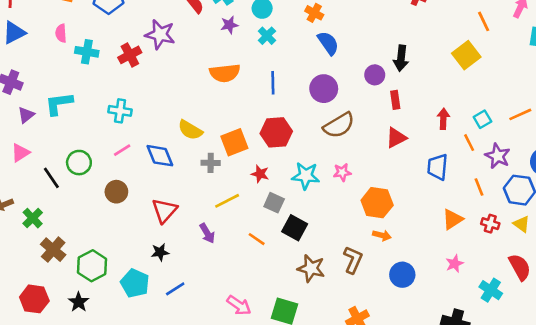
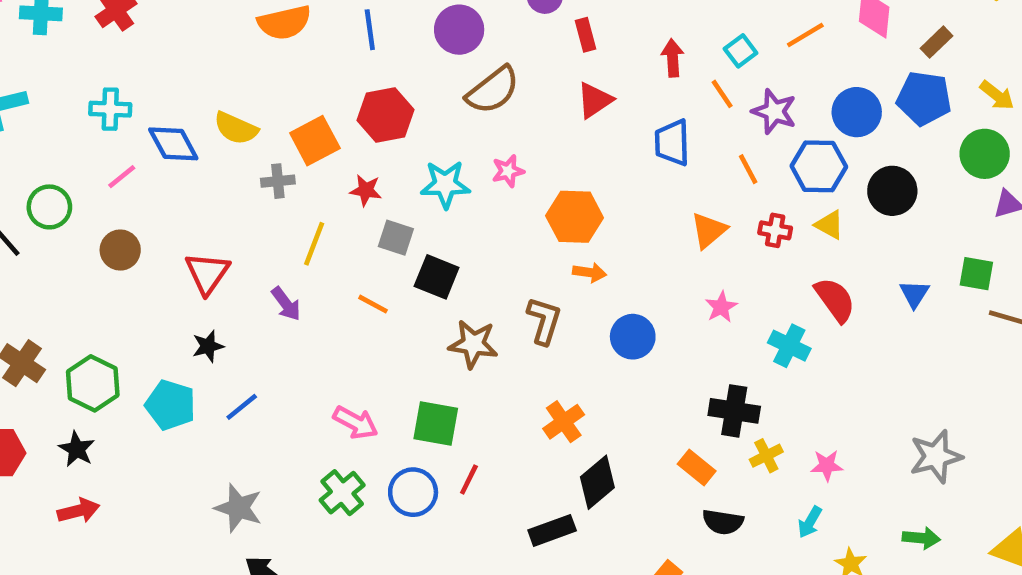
blue diamond: (160, 156) -> (173, 144), moved
yellow line: (227, 201) -> (314, 244), turned -35

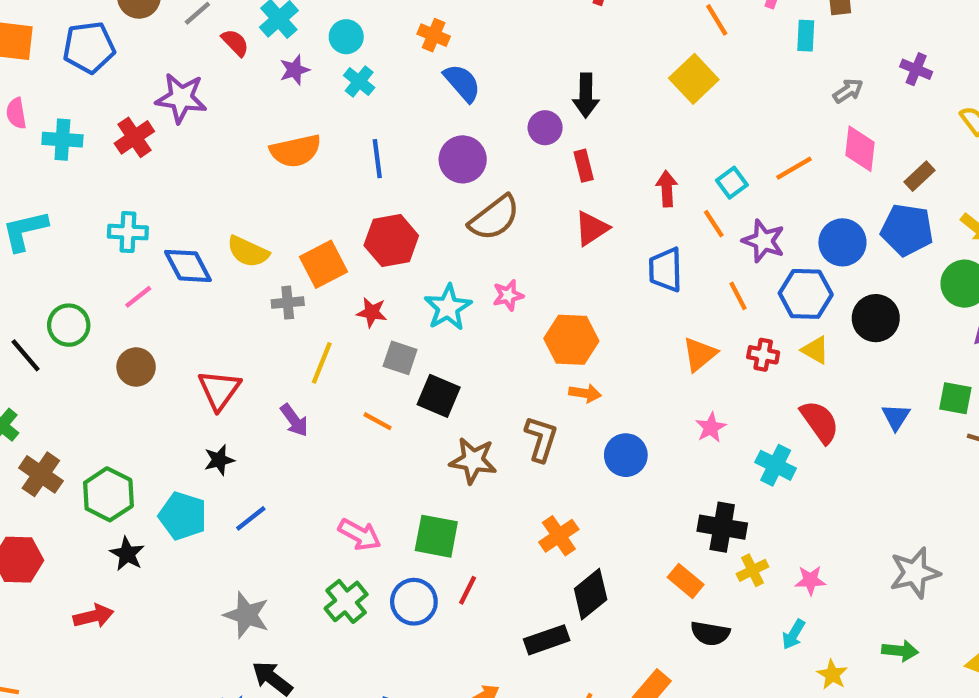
cyan star: (445, 184) -> (448, 307), turned -30
black star: (77, 449) -> (127, 554), moved

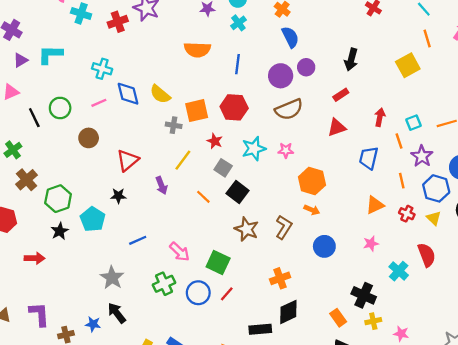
purple circle: (545, 128) -> (306, 67), moved
red rectangle: (584, 166) -> (341, 95), turned 56
blue line: (251, 518) -> (138, 240), moved

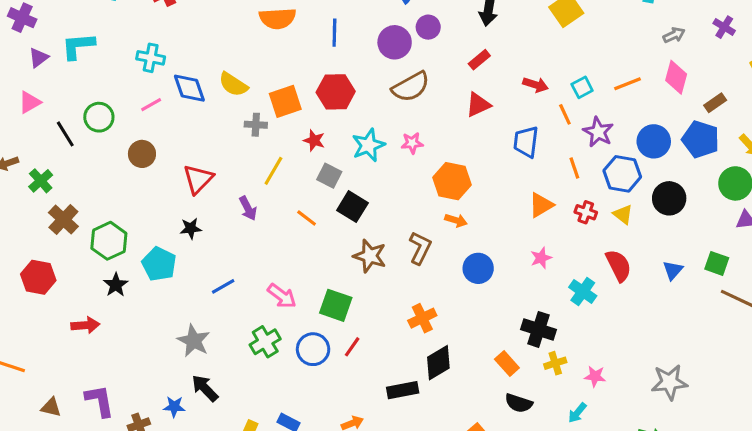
red arrow: (380, 117) -> (535, 85), turned 102

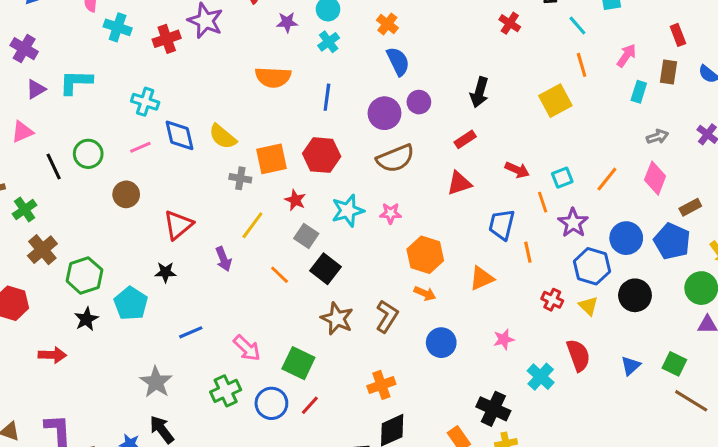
orange line: (627, 84) -> (607, 179), turned -36
orange line: (574, 168) -> (528, 252), moved
orange triangle: (541, 205) -> (482, 278), moved

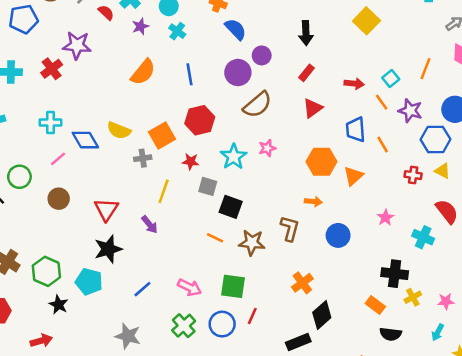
orange semicircle: (273, 77) -> (143, 72), turned -36
orange hexagon: (425, 255) -> (321, 162), moved
black star: (165, 272) -> (108, 249), size x1.6
orange line: (280, 275) -> (215, 238), moved

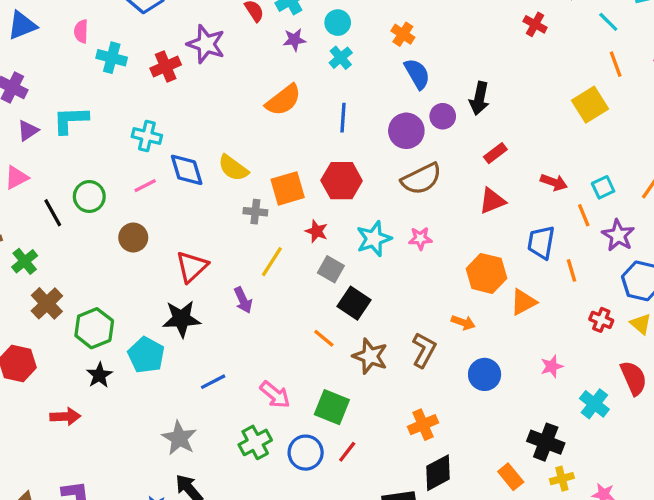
black arrow: (306, 33) -> (479, 98), moved

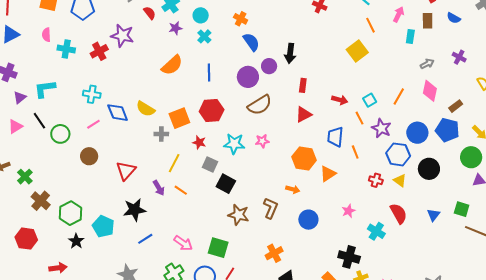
red rectangle: (495, 153) -> (303, 85), turned -40
black line: (53, 213) -> (39, 121), moved
cyan star: (374, 239) -> (234, 144), turned 30
black star: (181, 319) -> (135, 210), moved
orange line: (324, 338) -> (181, 190), moved

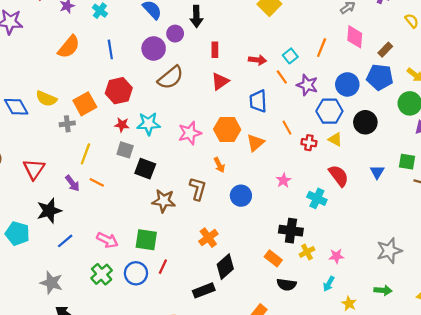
pink star: (262, 141) -> (190, 133), moved, size x1.5
red star: (199, 142) -> (122, 125), moved
orange line: (355, 152) -> (287, 128), moved
orange arrow: (293, 189) -> (219, 165), turned 56

